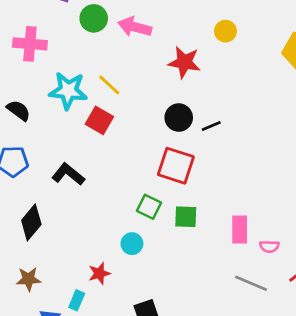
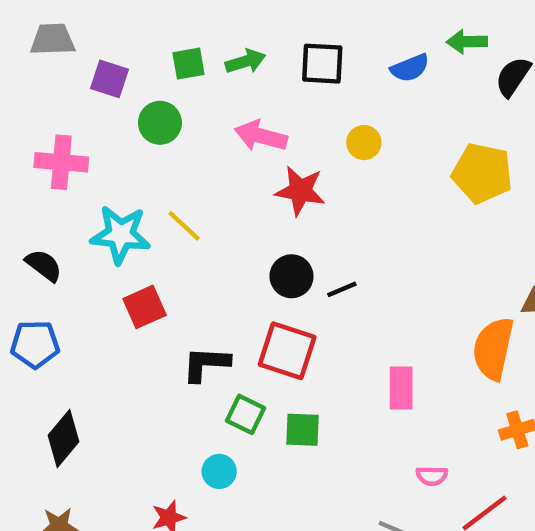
pink arrow: (135, 27) -> (261, 136), moved
red square: (99, 120) -> (145, 307), moved, turned 36
black L-shape: (68, 174) -> (206, 364), moved, turned -36
pink rectangle: (240, 229) -> (401, 388), moved

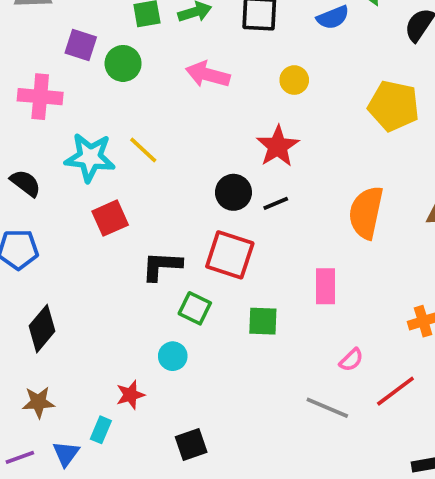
purple square: (110, 79) -> (81, 45), moved
red star: (300, 191) -> (278, 146), moved, turned 30
orange semicircle: (493, 349) -> (366, 213), moved
green square: (302, 430) -> (263, 321), moved
pink semicircle: (432, 476) -> (351, 360), turned -45

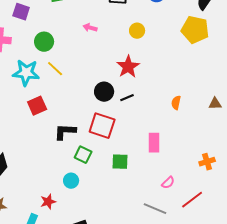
green circle: (123, 63) -> (44, 42), moved
pink arrow: (208, 75) -> (90, 28), size x0.6
yellow pentagon: (394, 106) -> (195, 30), moved
orange semicircle: (366, 213) -> (176, 103), size x0.5

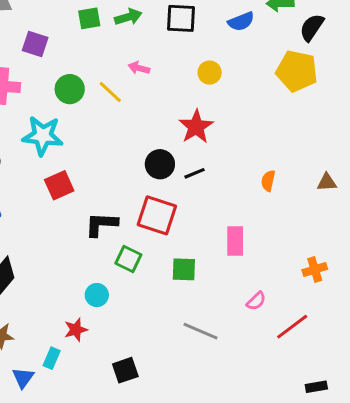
yellow line: (55, 69) -> (110, 92), moved
cyan circle: (71, 181) -> (97, 295), moved
gray line: (155, 209) -> (201, 331), moved

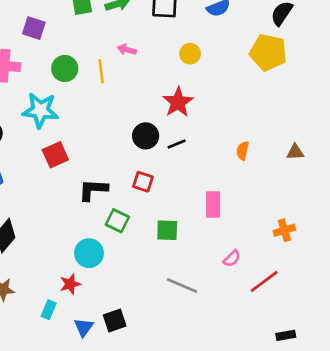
yellow line: (110, 92) -> (101, 71), turned 40
red square: (157, 215) -> (143, 182), size x0.6
cyan circle: (97, 295) -> (89, 253), size x1.4
blue triangle: (23, 378) -> (84, 327), moved

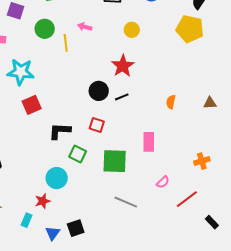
green circle: (65, 69) -> (45, 29), moved
green square: (167, 230) -> (115, 161), size x1.5
black rectangle: (286, 335) -> (212, 222), moved, turned 56

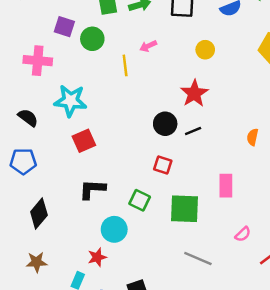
pink arrow: (85, 27) -> (148, 46), turned -40
green circle: (45, 29) -> (92, 39), moved
black L-shape: (60, 131) -> (92, 189), moved

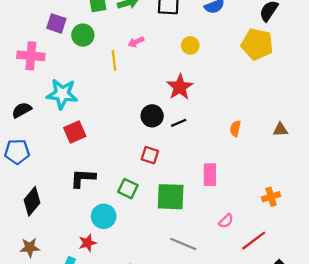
black semicircle: (28, 118) -> (22, 110), turned -66

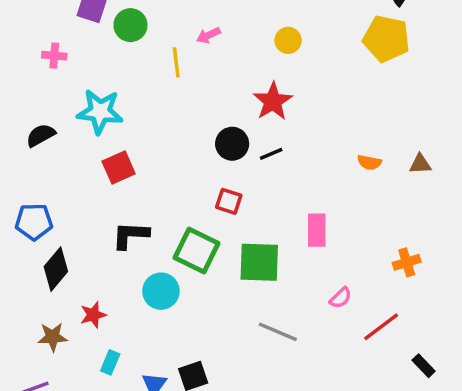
pink cross: (31, 56) -> (54, 56), size x0.6
orange semicircle: (235, 129) -> (369, 162), moved, turned -91
blue pentagon: (17, 152) -> (34, 222), moved
green square: (128, 189) -> (197, 250), size x1.5
red star: (87, 243) -> (93, 315), moved

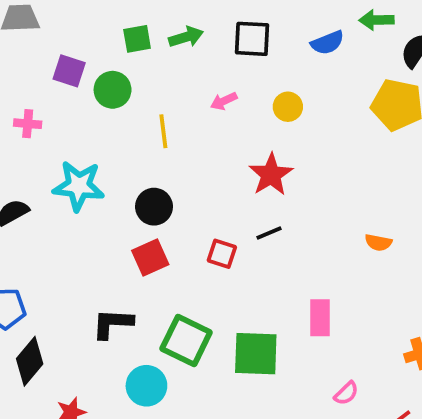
pink arrow: (208, 35) -> (224, 101), moved
black circle: (232, 144) -> (154, 207), moved
red square: (119, 167) -> (150, 258), moved
red square: (229, 201) -> (222, 254), moved

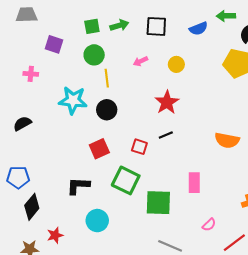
green circle: (113, 90) -> (94, 55), moved
cyan star: (79, 186) -> (73, 100), moved
black circle: (154, 207) -> (107, 110), moved
orange semicircle: (378, 242) -> (227, 140), size x1.6
green square: (186, 340) -> (126, 180), moved

